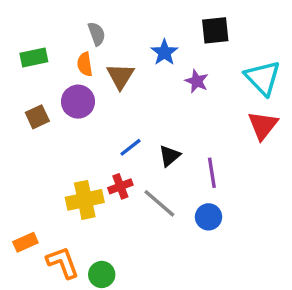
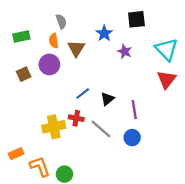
red cross: (120, 186) -> (76, 118), turned 32

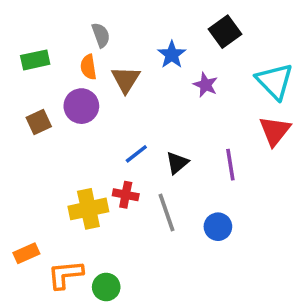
black square: (136, 19) -> (225, 32), turned -30
purple line: (134, 110) -> (230, 165), moved
gray line: (101, 129) -> (166, 212), turned 30
orange L-shape: (40, 167) -> (65, 275), turned -75

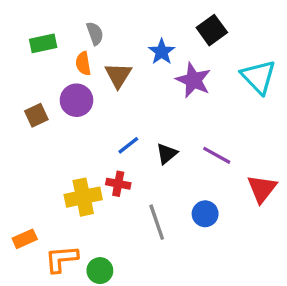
green rectangle: (35, 60) -> (43, 43), moved
purple star: (206, 85) -> (193, 80), size x1.5
red triangle: (275, 131) -> (262, 189), moved
purple line: (230, 165) -> (217, 155), turned -52
gray line: (166, 212) -> (157, 222), moved

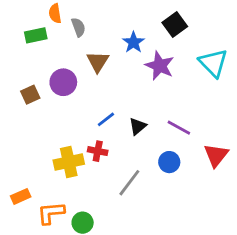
orange semicircle: (83, 63) -> (55, 13), moved
blue circle: (205, 214) -> (169, 162), moved
gray line: (157, 222) -> (129, 183), turned 56

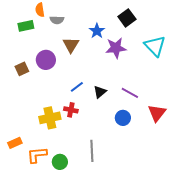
gray semicircle: (78, 27) -> (57, 20), turned 112
purple star: (160, 66) -> (116, 48), turned -30
gray line: (129, 183) -> (92, 151), moved, turned -40

